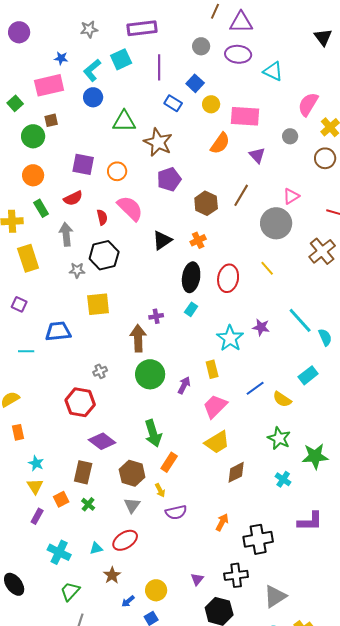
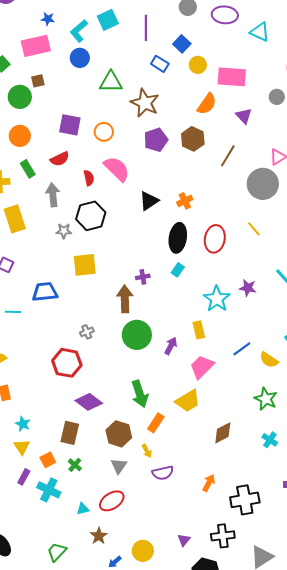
brown hexagon: (206, 203) -> (193, 139), moved
yellow trapezoid: (217, 442) -> (188, 401), moved
cyan cross: (59, 552) -> (49, 490), moved

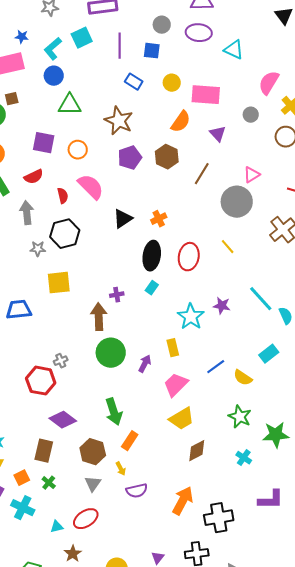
blue square: (182, 44) -> (152, 51), moved, turned -36
green triangle: (111, 82) -> (70, 105), moved
gray cross: (87, 332) -> (61, 361), moved
yellow trapezoid: (188, 401) -> (182, 419), moved
orange arrow: (209, 483) -> (183, 501), size x1.6

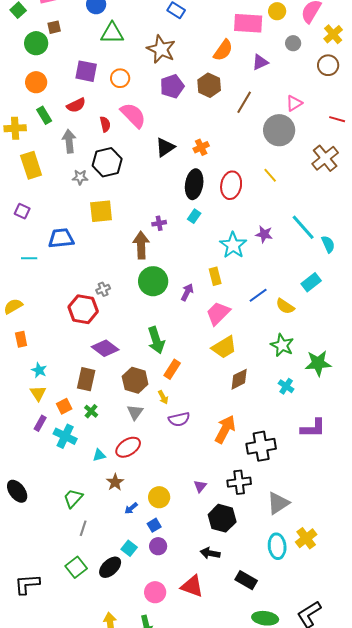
yellow circle: (172, 83) -> (277, 11), moved
purple triangle: (218, 134) -> (260, 62), turned 48

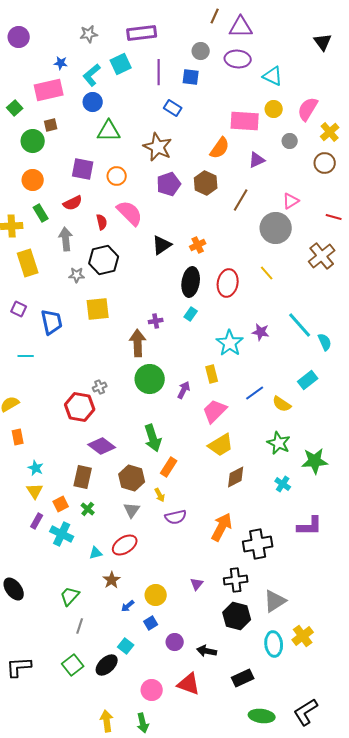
blue trapezoid: (61, 238) -> (52, 322), moved, turned 84
black hexagon: (222, 518) -> (237, 616), moved
purple circle: (158, 546) -> (175, 642), moved
black rectangle: (246, 580) -> (243, 678), turned -55
black L-shape: (27, 584) -> (19, 667), moved

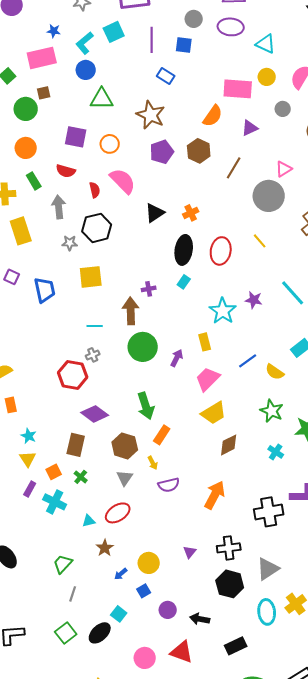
red semicircle: (73, 203) -> (66, 171), turned 42
cyan line: (26, 356) -> (95, 326), moved
black cross: (258, 544) -> (269, 512), moved

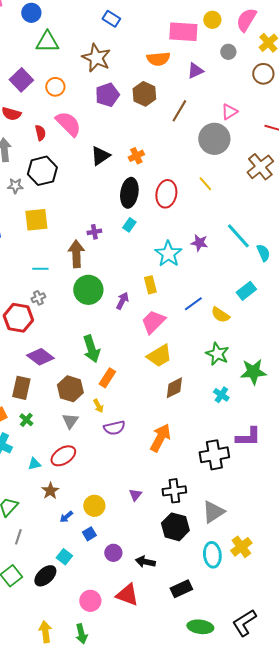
orange semicircle: (213, 116) -> (158, 59), turned 50
purple square: (76, 137) -> (21, 80), turned 35

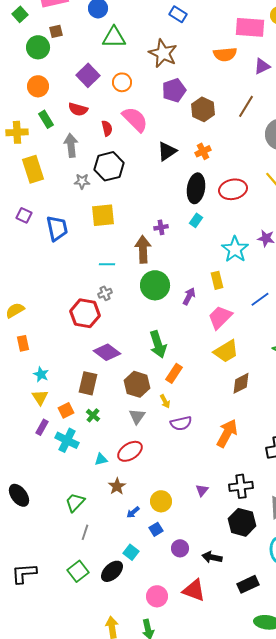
brown hexagon: (144, 94) -> (203, 109), moved
red ellipse: (166, 194) -> (233, 189), turned 68

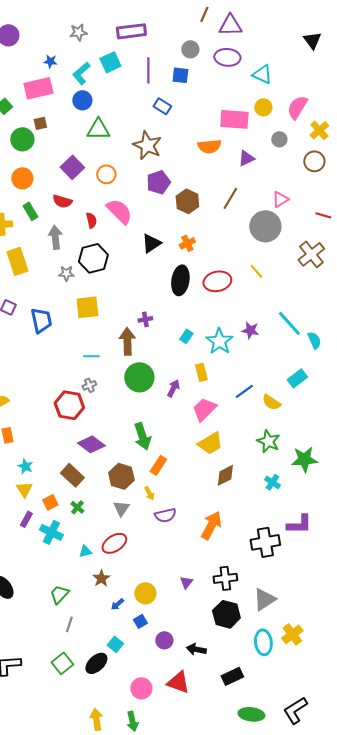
cyan rectangle: (196, 220) -> (186, 336), moved
brown rectangle: (88, 383) -> (72, 475), turned -60

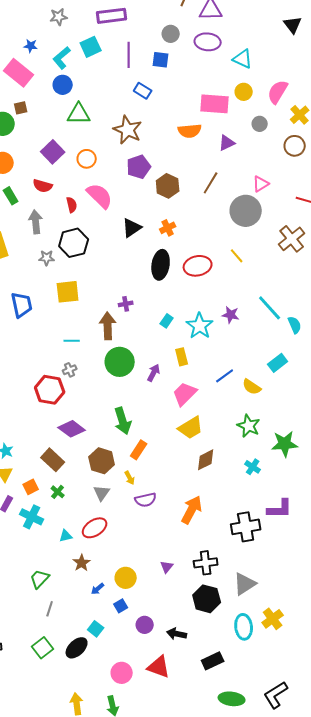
pink rectangle: (38, 88) -> (19, 73), turned 52

